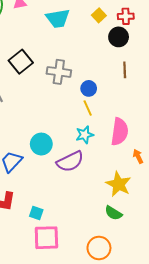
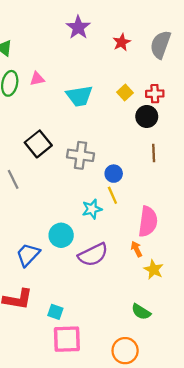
cyan star: (85, 135) -> (92, 209), moved
orange arrow: (138, 156) -> (136, 249), moved
yellow star: (119, 184) -> (154, 270), moved, size x0.7

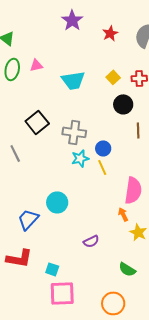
black circle: (147, 116) -> (123, 104), moved
cyan star: (92, 209) -> (80, 158), moved
purple semicircle: (93, 255) -> (91, 241), moved, size x0.6

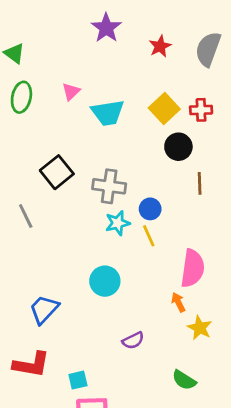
pink triangle: (36, 65) -> (71, 92), moved, turned -32
yellow square: (113, 77) -> (164, 108), size x1.5
cyan circle: (57, 202) -> (105, 281), moved
cyan square: (52, 269) -> (78, 380), turned -32

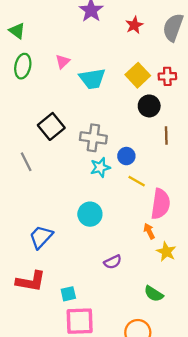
yellow line: (149, 236) -> (137, 181), moved, turned -36

